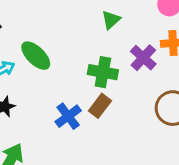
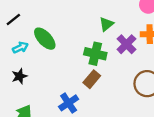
green triangle: (111, 20) -> (106, 24), moved
blue cross: (68, 116) -> (69, 103), moved

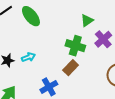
green ellipse: (45, 39) -> (31, 16), moved
cyan arrow: (20, 48) -> (28, 57), moved

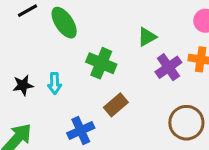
green cross: (75, 46) -> (101, 63), moved
cyan arrow: (28, 57) -> (55, 83), turned 104

